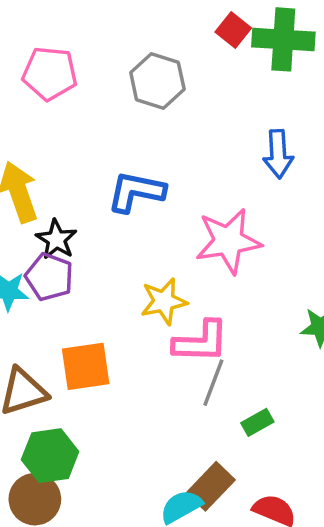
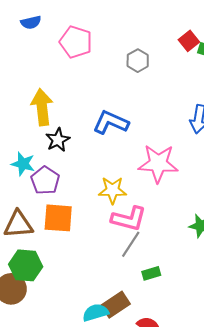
gray hexagon: (157, 81) -> (138, 61), size x0.7
purple pentagon: (49, 277) -> (45, 180), moved

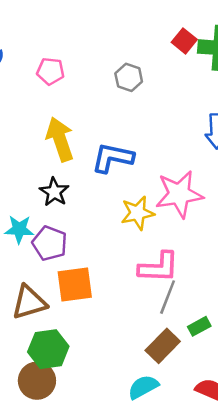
pink pentagon: (76, 42) -> (50, 71), size x0.7
yellow arrow: (42, 107) -> (60, 139), moved
yellow star: (112, 190) -> (138, 213), moved
brown rectangle: (116, 305) -> (163, 346), moved

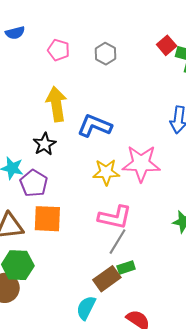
gray hexagon: (129, 77) -> (105, 54), moved
green rectangle: (199, 326) -> (126, 267), moved
cyan semicircle: (143, 387) -> (86, 308), turned -45

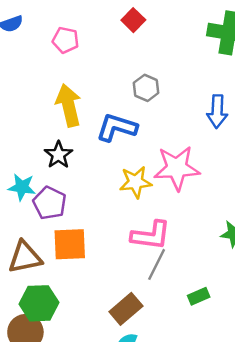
red square: (167, 45) -> (133, 20), moved
gray hexagon: (105, 54) -> (146, 88), moved
green rectangle: (126, 267) -> (199, 296), moved
brown rectangle: (107, 279) -> (126, 309), moved

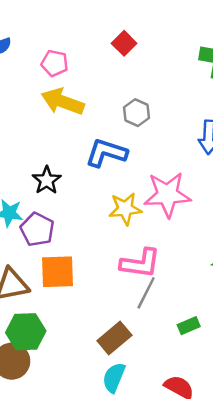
yellow arrow: (69, 105) -> (63, 102), moved, turned -57

